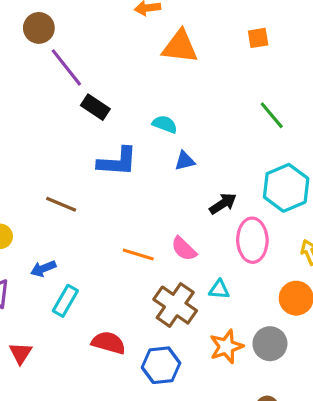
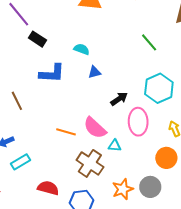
brown line: (61, 204) -> (17, 101), turned 42
pink semicircle: (184, 249) -> (95, 128), size x1.4
cyan triangle: (219, 289) -> (115, 146), moved
cyan rectangle: (65, 301) -> (20, 162), turned 30

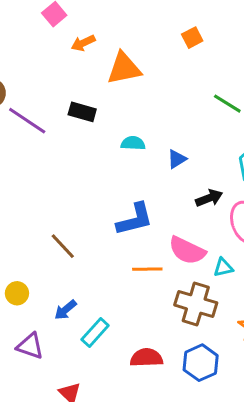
black rectangle: (38, 39) -> (82, 112), moved
blue triangle: (94, 72) -> (177, 159), moved
blue L-shape: (52, 73) -> (135, 219), moved
black arrow: (119, 99) -> (209, 198), turned 30

